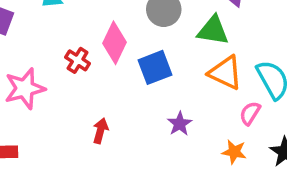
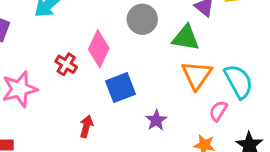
blue square: (155, 67) -> (120, 88), moved
orange triangle: (225, 73) -> (197, 75), turned 40

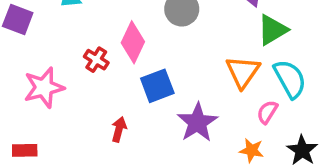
green triangle: (186, 38) -> (272, 30), moved, turned -40
purple star: (156, 120) -> (197, 122), size x1.6

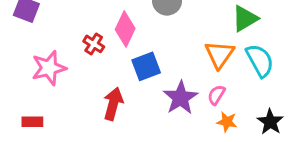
pink semicircle: (267, 112) -> (216, 95), moved
red arrow: (119, 129) -> (113, 104), size x1.5

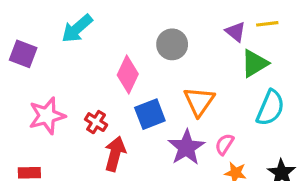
red cross: (94, 44) -> (96, 122), moved
orange triangle: (219, 54) -> (199, 101), moved
cyan semicircle: (260, 60) -> (270, 108), turned 52

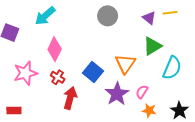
gray circle: (172, 44) -> (108, 16), moved
green triangle: (255, 63) -> (152, 46), moved
pink diamond: (128, 75) -> (55, 49), moved
blue square: (150, 114) -> (93, 72), turned -30

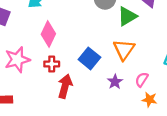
green triangle: (152, 46) -> (127, 16), moved
red cross: (58, 77) -> (52, 64), turned -32
purple star: (117, 94) -> (115, 82), size x0.6

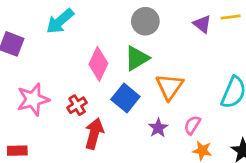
green triangle: (127, 16) -> (137, 58), moved
pink diamond: (48, 34) -> (98, 64), moved
red cross: (52, 64) -> (77, 105), turned -32

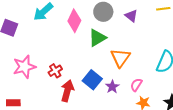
purple triangle: (202, 24) -> (131, 16), moved
pink diamond: (98, 64) -> (74, 21), moved
blue square: (125, 98) -> (92, 80), moved

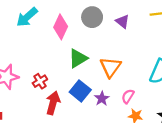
green triangle: (97, 38) -> (78, 58), moved

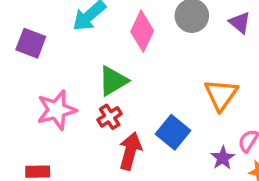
green triangle: (78, 58) -> (113, 81), moved
purple star: (102, 99) -> (223, 158), moved

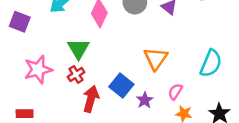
green triangle: (113, 81) -> (79, 49), turned -30
purple star: (223, 158) -> (145, 100), moved

